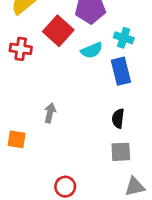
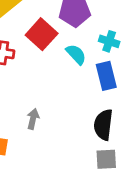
cyan semicircle: (92, 50) -> (76, 54), turned -110
black semicircle: (118, 118) -> (103, 125), size x1.5

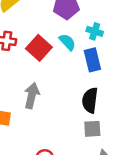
red square: (42, 34) -> (39, 48), moved
gray arrow: (33, 119) -> (32, 96), size x1.5

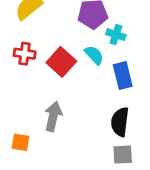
cyan cross: (95, 31) -> (116, 35), moved

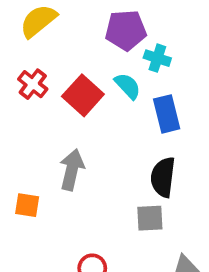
red cross: (25, 54) -> (33, 84), turned 30
gray square: (123, 155) -> (150, 218), moved

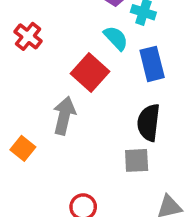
red square: (83, 95) -> (90, 73), moved
orange square: (27, 205) -> (23, 148), turned 30

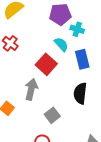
gray square: (137, 160) -> (52, 115), moved, turned -35

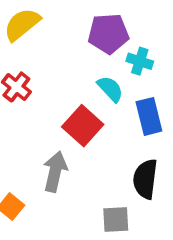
gray square: (52, 115) -> (116, 219), moved, turned 35

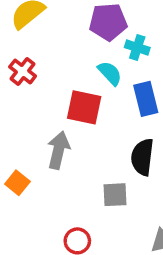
red square: (83, 126) -> (84, 107), turned -30

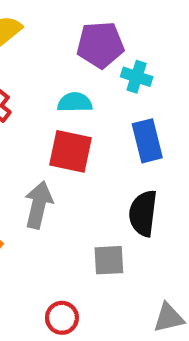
cyan semicircle: (110, 73) -> (75, 102), moved, turned -48

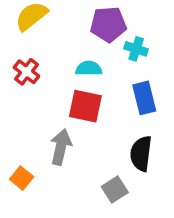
gray square: (109, 260) -> (115, 190), turned -30

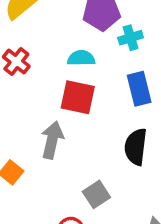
cyan cross: (136, 49) -> (131, 38), turned -35
gray square: (115, 190) -> (96, 194), moved

